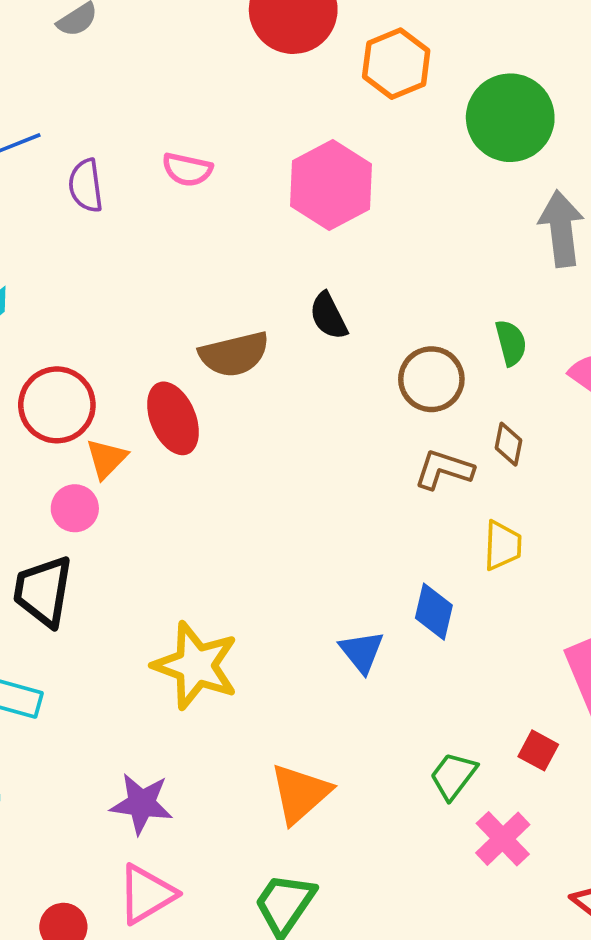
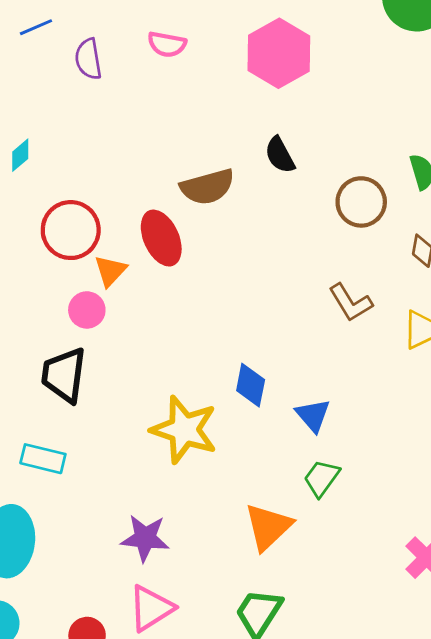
brown L-shape: (444, 470) -> (351, 303), moved, turned -138
blue diamond: (434, 612) -> (251, 385), moved
green trapezoid: (453, 776) -> (322, 478), moved

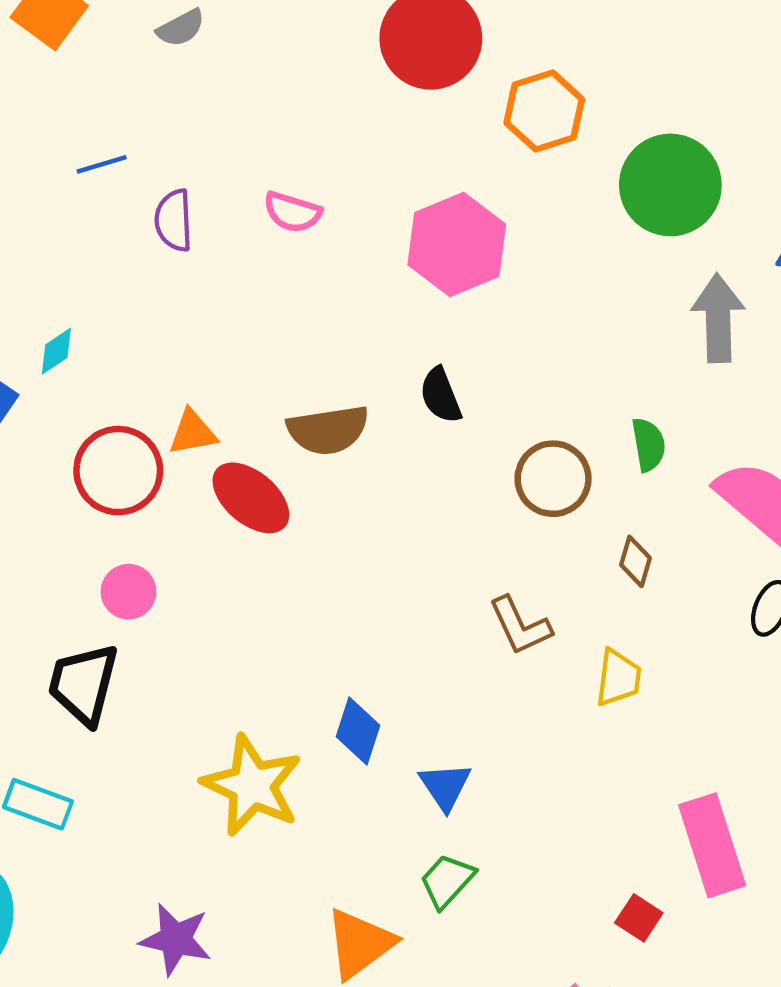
red ellipse: (161, 238) -> (251, 498), turned -32
orange triangle: (110, 271) -> (193, 432), moved, turned 30

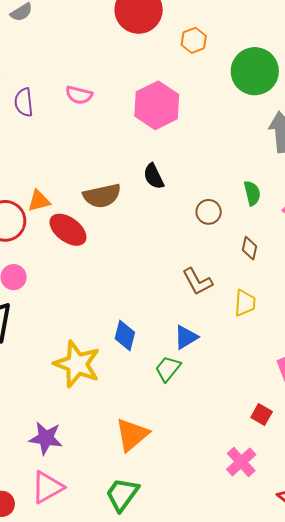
orange hexagon: (544, 111) -> (194, 40), size x0.7
brown circle: (553, 479) -> (209, 212), size x0.7
blue triangle: (445, 786) -> (186, 337), moved, turned 36
green trapezoid: (447, 881) -> (168, 369), moved

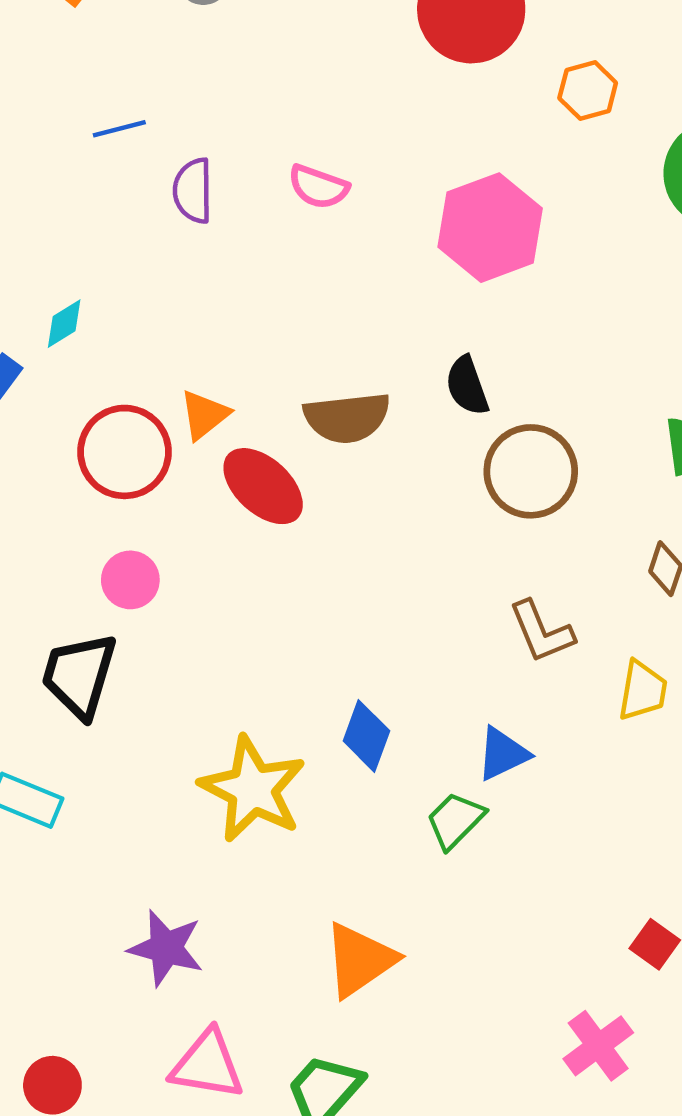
orange triangle: (39, 201) -> (204, 415), turned -30
brown circle: (209, 212) -> (531, 471), moved, size x1.6
pink triangle: (47, 487) -> (207, 1065), moved, turned 33

